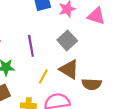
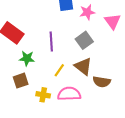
pink triangle: (96, 16) -> (113, 21), turned 30

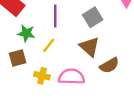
yellow line: (59, 70) -> (49, 45), moved
brown semicircle: (102, 82) -> (109, 65), turned -42

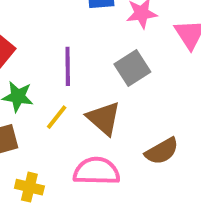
brown triangle: (89, 47) -> (104, 118), moved
yellow cross: (42, 76) -> (29, 187), moved

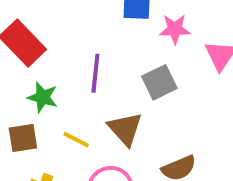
yellow line: (57, 117) -> (76, 140), moved, turned 72

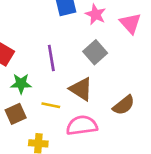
pink star: (175, 29) -> (96, 14), turned -30

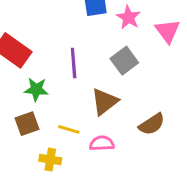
brown triangle: (81, 89) -> (105, 102), turned 45
yellow line: (51, 105) -> (69, 129), moved
pink semicircle: (82, 125) -> (102, 143), size x0.7

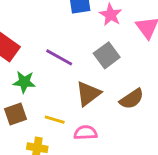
purple line: (74, 63) -> (59, 57), turned -56
brown semicircle: (152, 124) -> (132, 99), moved

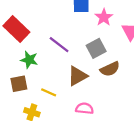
brown semicircle: (132, 99) -> (110, 69), moved
pink semicircle: (86, 133) -> (84, 108), moved

